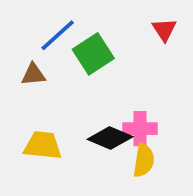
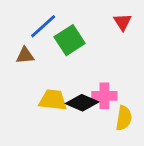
yellow trapezoid: (43, 145) -> (53, 100), moved
yellow semicircle: (144, 160) -> (124, 118), moved

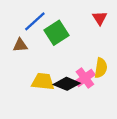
pink cross: (104, 96) -> (85, 78), turned -36
yellow semicircle: (124, 118) -> (101, 68), moved

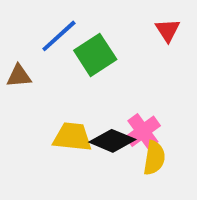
brown triangle: (20, 45) -> (19, 76), moved
yellow semicircle: (101, 68) -> (154, 158), moved

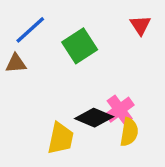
blue line: (59, 36) -> (30, 30), moved
yellow trapezoid: (72, 137) -> (61, 138), moved, turned 96

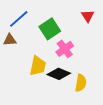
pink cross: (120, 110) -> (65, 49), moved
yellow trapezoid: (61, 138) -> (38, 66), moved

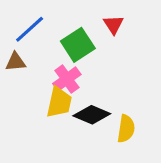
red triangle: (88, 16) -> (114, 25), moved
pink cross: (65, 49) -> (67, 79), moved

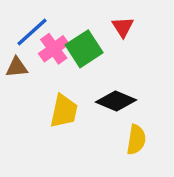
pink cross: (67, 79) -> (54, 49), moved
black diamond: (92, 115) -> (116, 101), moved

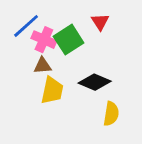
pink cross: (54, 49) -> (44, 40), turned -30
brown triangle: (17, 67) -> (43, 66), moved

